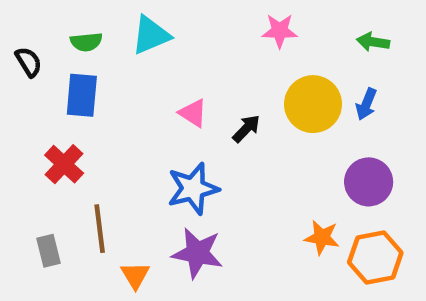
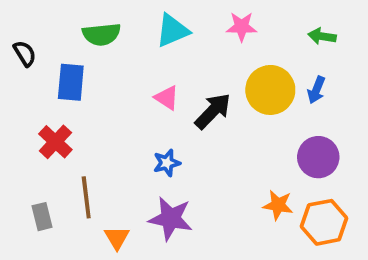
cyan triangle: (151, 35) -> (172, 31), moved
green semicircle: (86, 42) -> (102, 34), moved, size x1.4
black arrow: (246, 129) -> (213, 111), size x1.5
blue star: (193, 189) -> (167, 163), size x0.6

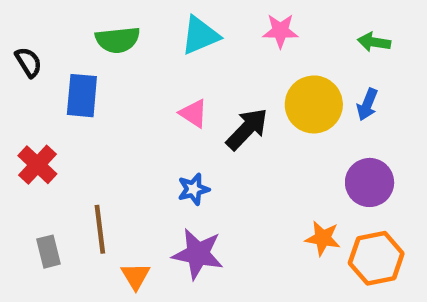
red cross: (55, 142) -> (37, 165), moved

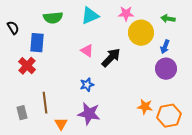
yellow circle: (314, 104) -> (141, 33), moved
red cross: (37, 165) -> (27, 66), moved
purple circle: (370, 182) -> (166, 69), moved

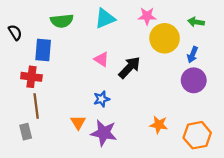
red cross: (27, 66) -> (31, 77), turned -36
brown line: (45, 103) -> (36, 106), moved
orange star: (145, 107) -> (159, 125), moved
orange triangle: (61, 124) -> (78, 122), moved

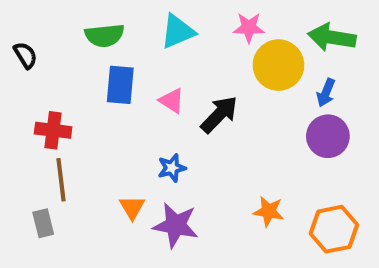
green arrow: (196, 22) -> (332, 37), size x1.6
blue rectangle: (43, 50) -> (120, 85), moved

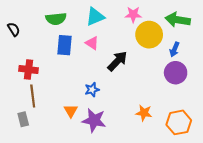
pink triangle: (172, 101) -> (92, 43), moved

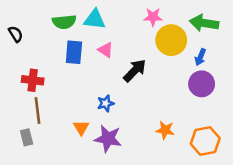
cyan triangle: (95, 17) -> (95, 19), moved, turned 30

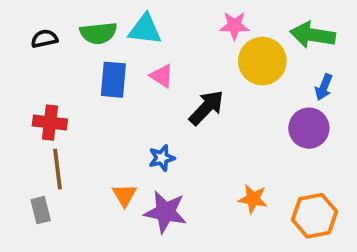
black semicircle: (16, 34) -> (44, 39), moved, turned -70
blue arrow: (200, 57) -> (324, 87), moved

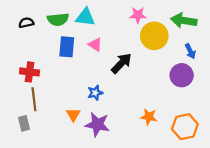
blue arrow: (324, 87) -> (190, 51), turned -48

